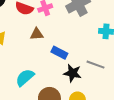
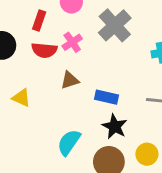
black star: (72, 73) -> (115, 126), moved, turned 30

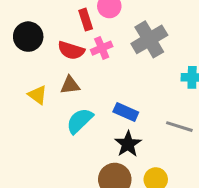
red rectangle: (39, 20) -> (86, 20), moved, turned -48
brown triangle: (70, 80) -> (70, 85), moved
cyan semicircle: (69, 142) -> (80, 121), moved

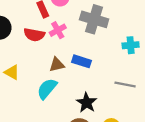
gray cross: (149, 39) -> (94, 19), turned -36
brown triangle: (70, 85) -> (57, 65), moved
blue rectangle: (126, 112) -> (81, 61), moved

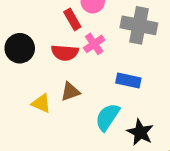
brown triangle: (57, 65) -> (70, 92), moved
cyan semicircle: (47, 89) -> (107, 117), moved

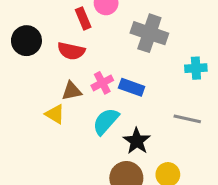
pink cross: (94, 44) -> (102, 83), moved
yellow triangle: (41, 103) -> (55, 114), moved

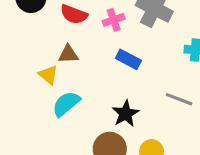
pink cross: (102, 83) -> (114, 20), moved
cyan semicircle: (106, 121) -> (66, 104), moved

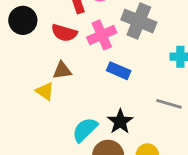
pink cross: (114, 20) -> (102, 35), size x1.4
cyan semicircle: (66, 104) -> (85, 130), moved

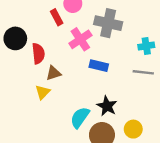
red semicircle: (64, 33) -> (38, 54), moved, turned -102
yellow triangle: (45, 91) -> (43, 92), turned 49
gray line: (169, 104) -> (143, 72), moved

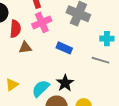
pink cross: (80, 39) -> (42, 22), moved
yellow triangle: (43, 92) -> (12, 85), moved

